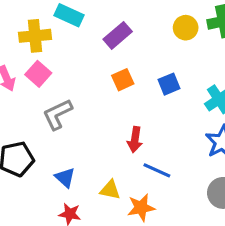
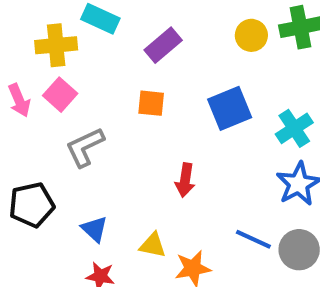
orange square: (123, 80) -> (151, 103), moved, turned 30
blue square: (169, 84) -> (230, 108), size x1.5
blue line: (157, 170) -> (253, 239), moved

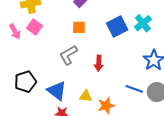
cyan cross: (294, 128) -> (143, 23), moved
gray L-shape: (85, 147) -> (68, 55), moved
blue triangle: (94, 229) -> (57, 91), size x1.5

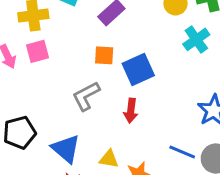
cyan cross: (143, 23) -> (196, 39), moved
pink square: (35, 27) -> (37, 51), turned 35
blue square: (117, 27) -> (138, 69), moved

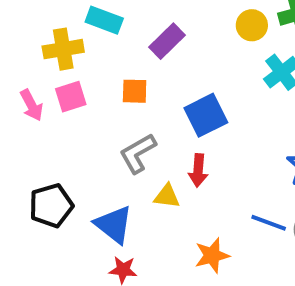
orange square: (104, 55) -> (135, 91), moved
yellow triangle: (109, 159) -> (167, 196), moved

